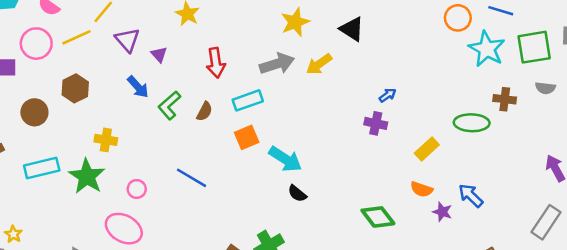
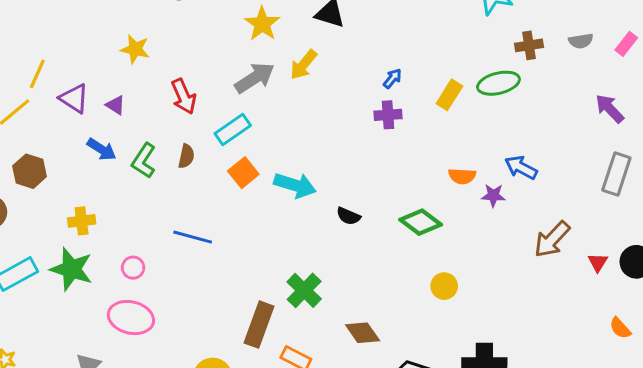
gray semicircle: (545, 88) -> (581, 41), moved
yellow rectangle: (427, 149) -> (449, 95), moved
black semicircle: (297, 194) -> (348, 216), moved

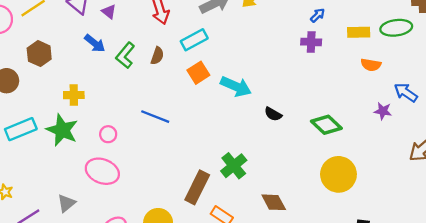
yellow rectangle: (449, 95) -> (359, 32), turned 50
orange semicircle: (462, 176) -> (371, 65), moved
yellow circle: (444, 286) -> (338, 174), size x1.8

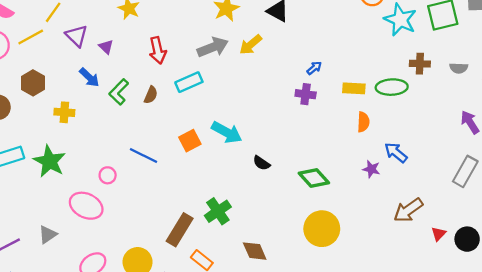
orange semicircle: (371, 65) -> (363, 122), turned -102
orange square: (198, 73) -> (190, 141), moved
yellow cross: (74, 95) -> (64, 112), moved
pink circle: (108, 134) -> (108, 175), moved

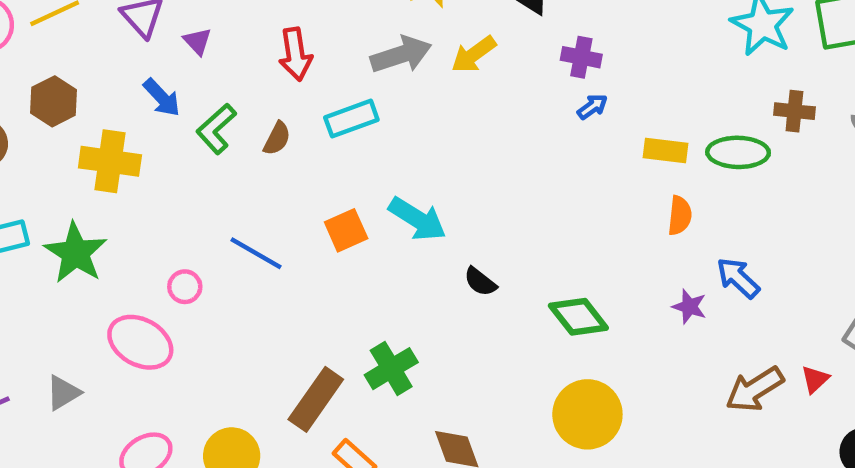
purple cross: (306, 94) -> (581, 57), moved
yellow cross: (64, 112) -> (110, 161), size x1.5
red triangle: (439, 234) -> (815, 379), moved

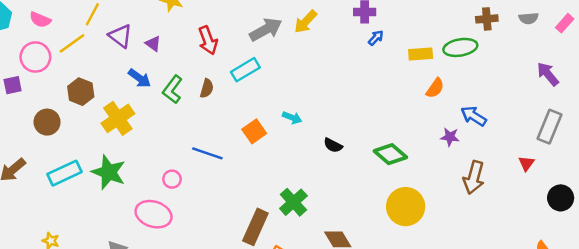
yellow cross: (110, 161) -> (118, 118), turned -32
orange semicircle: (680, 216) -> (435, 88), turned 40
cyan arrow: (417, 219) -> (292, 118), size x0.6
brown arrow: (755, 389) -> (474, 177), moved, turned -32

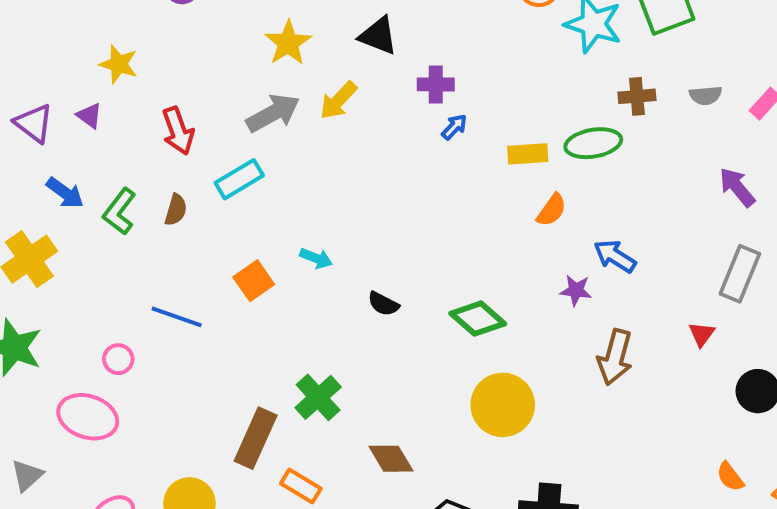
purple triangle: (153, 44) -> (89, 116), moved

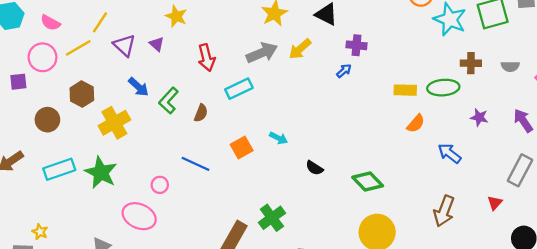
blue arrow: (454, 127) -> (344, 71), moved
brown semicircle: (176, 210) -> (201, 113), moved
purple star: (576, 290) -> (479, 117), moved

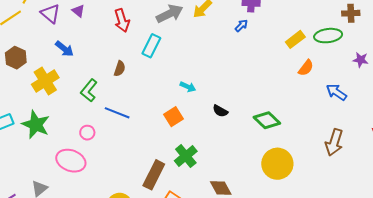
cyan rectangle: (239, 89) -> (151, 46), turned -35
yellow rectangle: (405, 90) -> (295, 39), turned -36
green L-shape: (169, 101) -> (89, 90), moved
orange square: (242, 148) -> (174, 117), moved

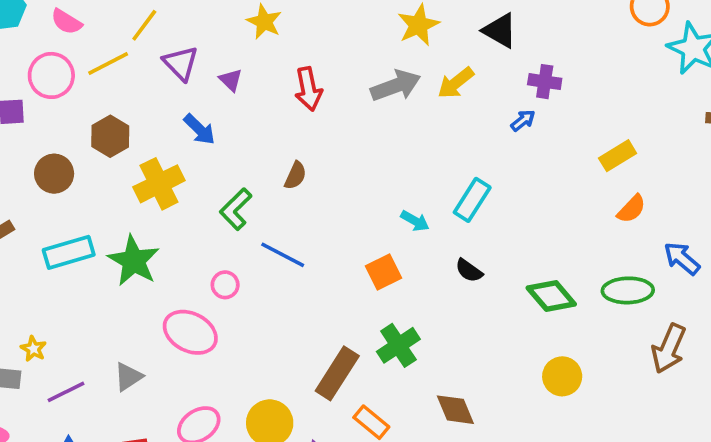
purple triangle: (78, 11) -> (231, 80), moved
green ellipse: (328, 36) -> (628, 290), moved
cyan rectangle: (151, 46) -> (472, 200), moved
yellow circle: (277, 164) -> (562, 376), size x0.7

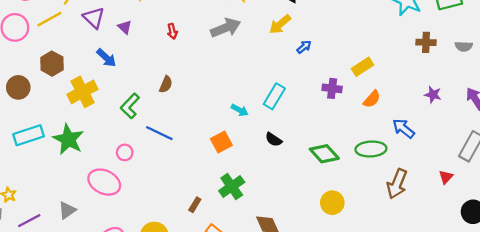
purple cross: (545, 82) -> (332, 88), moved
yellow arrow: (456, 83) -> (280, 24), moved
red arrow: (308, 89) -> (172, 31), size x0.6
brown rectangle: (337, 373) -> (195, 205), size x0.5

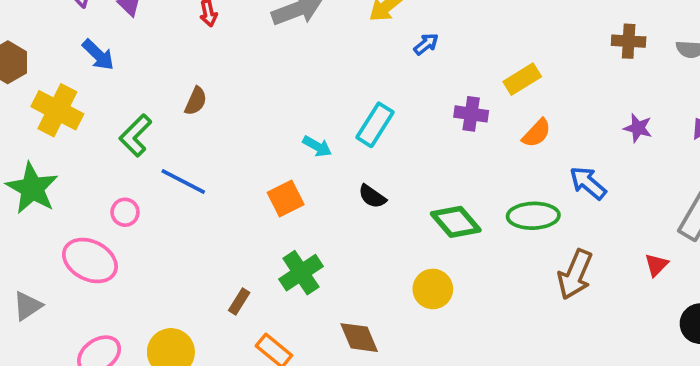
yellow cross: (83, 92) -> (57, 110), turned -36
yellow circle: (332, 203) -> (433, 289), moved

